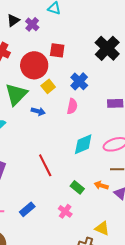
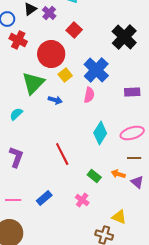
red square: (57, 50) -> (74, 30), moved, turned 35
blue cross: (79, 81) -> (96, 70), size x1.4
cyan diamond: (83, 144) -> (100, 133), turned -35

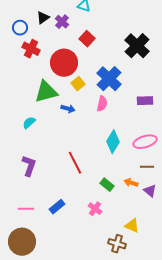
green triangle: (33, 83) -> (46, 92), turned 30

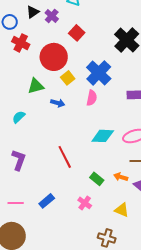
green triangle: (46, 92) -> (36, 86), size x0.7
cyan diamond: (113, 142) -> (103, 136), turned 60
yellow triangle: (132, 226) -> (122, 210), moved

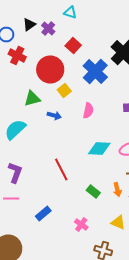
blue cross: (99, 73) -> (95, 72), moved
cyan semicircle: (19, 117) -> (15, 130), size x1.6
orange arrow: (121, 177) -> (117, 190), turned -120
pink line: (16, 203) -> (11, 198), moved
pink cross: (85, 203) -> (81, 224), moved

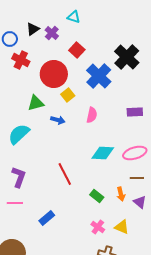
pink cross: (81, 224) -> (98, 227), moved

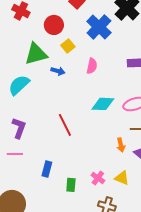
red circle: (54, 74) -> (54, 25), size x0.7
green triangle: (36, 103) -> (36, 54), size x1.4
green rectangle: (97, 196) -> (71, 185), moved, turned 56
blue rectangle: (47, 218) -> (47, 169), turned -35

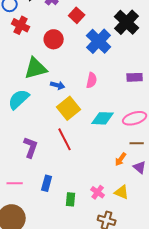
yellow square: (68, 46) -> (69, 108), moved, size x1.6
purple L-shape: (19, 128) -> (31, 147), moved
orange arrow: (121, 145) -> (121, 159), turned 48
pink line: (15, 154) -> (15, 183), moved

